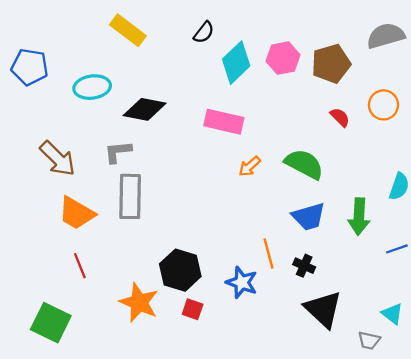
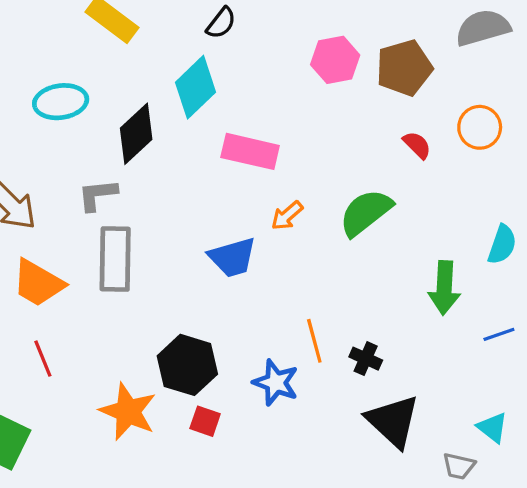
cyan diamond: (236, 63) -> (195, 87), moved
black diamond: (145, 109) -> (136, 134), turned -54
green semicircle: (304, 164) -> (366, 212), turned -66
blue trapezoid: (309, 217) -> (232, 257), moved

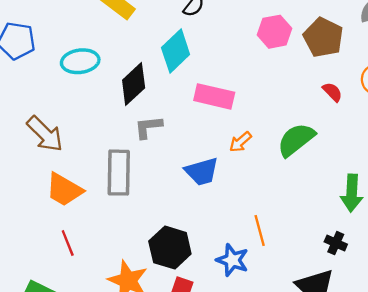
brown pentagon: (404, 68) -> (323, 37), turned -30
gray L-shape: (98, 195) -> (148, 127), moved
black cross: (366, 359) -> (336, 243), moved

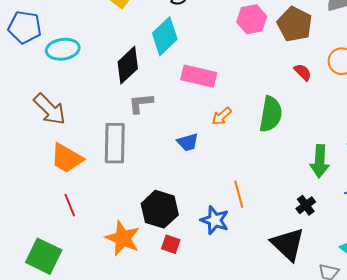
cyan ellipse: (80, 61) -> (63, 49), moved
green semicircle: (296, 140) -> (271, 114), turned 138
blue trapezoid: (202, 171) -> (188, 142), size x0.7
black cross: (336, 243) -> (306, 205), turned 30

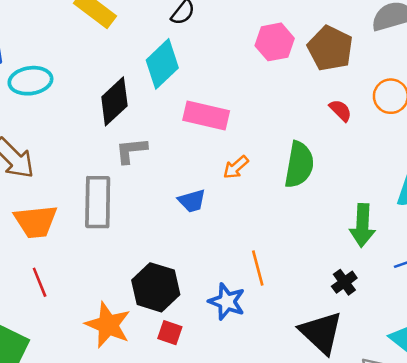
orange trapezoid: (67, 158) -> (36, 221), turned -36

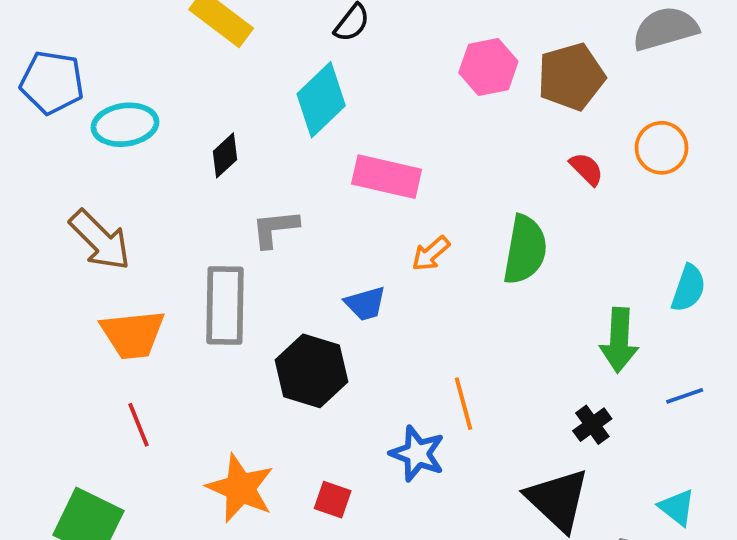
brown pentagon: (330, 48) -> (571, 77), turned 30
black diamond: (114, 101) -> (225, 155), moved, size x0.6
black hexagon: (156, 287) -> (312, 371), moved

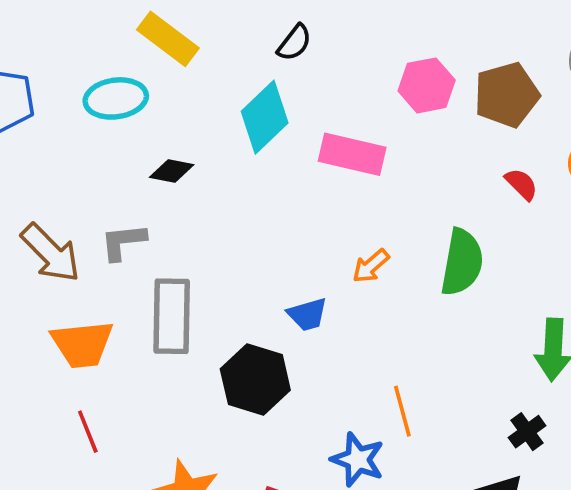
cyan ellipse: (125, 125) -> (116, 98), moved
black diamond: (225, 155) -> (172, 171), turned 54
pink rectangle: (387, 177) -> (352, 154), moved
gray L-shape: (275, 229) -> (123, 242), moved

